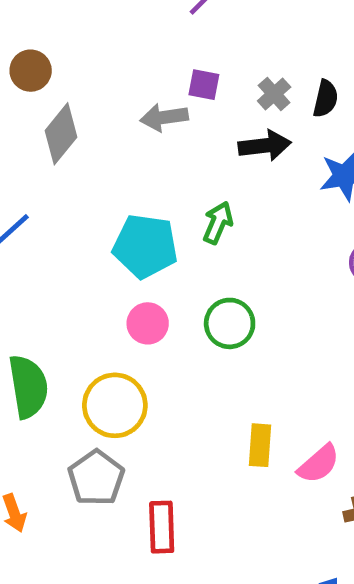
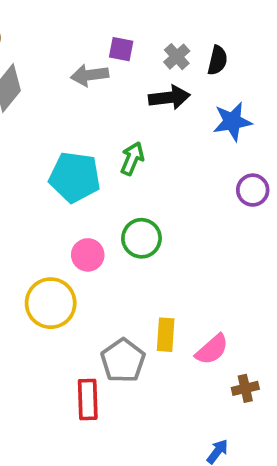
pink circle: (148, 323) -> (88, 255), moved
gray pentagon: (96, 478) -> (123, 361), moved

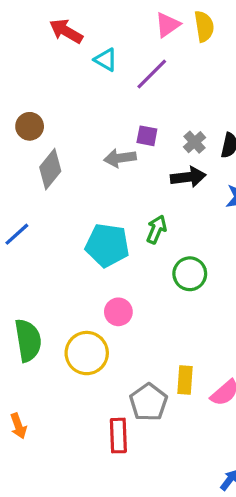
green circle: (141, 238) -> (190, 274), moved

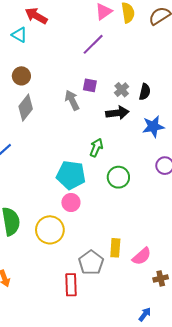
cyan triangle: (106, 60) -> (19, 35), moved
brown circle: (30, 126) -> (21, 76), moved
gray arrow: (120, 158) -> (72, 100), turned 72
cyan pentagon: (107, 245) -> (71, 175), moved

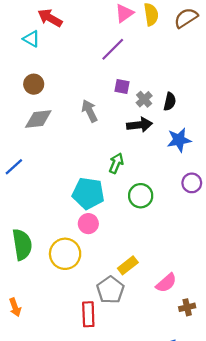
purple square: (90, 85) -> (122, 86), moved
gray diamond: (26, 108) -> (38, 119), turned 45
yellow rectangle: (115, 248) -> (128, 265), moved, turned 48

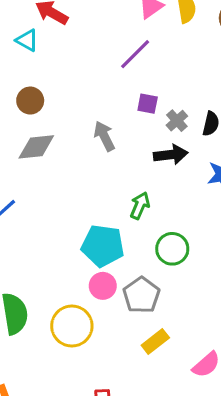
gray pentagon: (110, 290) -> (141, 295), moved

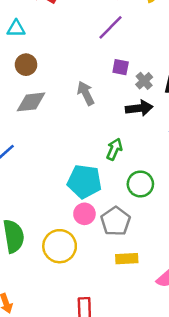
cyan triangle: (27, 40) -> (16, 29), moved, turned -30
yellow rectangle: (155, 341) -> (127, 259), turned 35

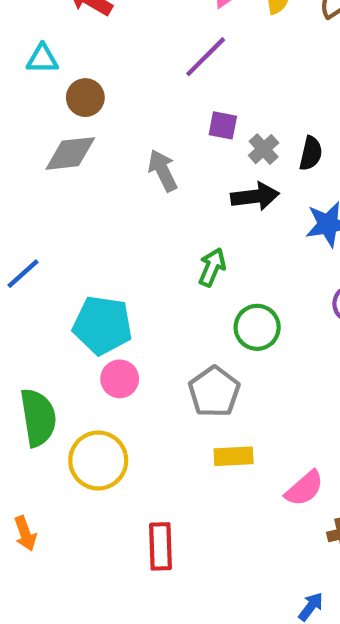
brown circle: (26, 65) -> (85, 98), moved
gray diamond: (31, 102) -> (70, 153), moved
cyan pentagon: (84, 182) -> (103, 325), moved
pink circle: (84, 214) -> (120, 379), moved
yellow circle: (60, 246) -> (98, 460), moved

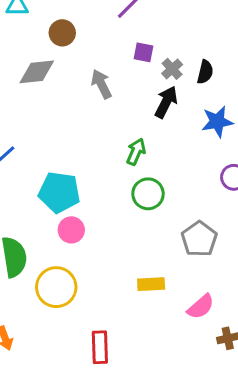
brown circle: (85, 98) -> (62, 33), moved
black arrow: (255, 196) -> (166, 102), turned -56
green circle: (257, 327) -> (148, 194), moved
gray pentagon: (214, 392) -> (199, 239), moved

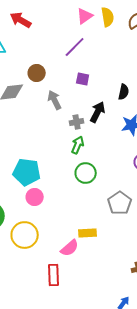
brown circle: (62, 33) -> (37, 73), moved
gray cross: (172, 69) -> (77, 122), moved, turned 32
pink semicircle: (201, 307) -> (70, 248), moved

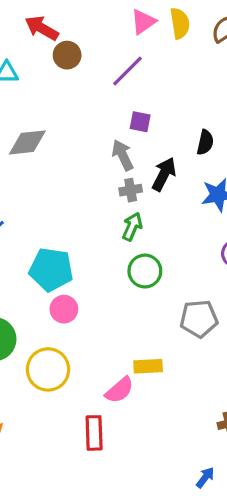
brown circle: (37, 73) -> (67, 55), moved
gray arrow: (55, 100) -> (123, 155), moved
gray pentagon: (120, 203) -> (199, 319), turned 30

